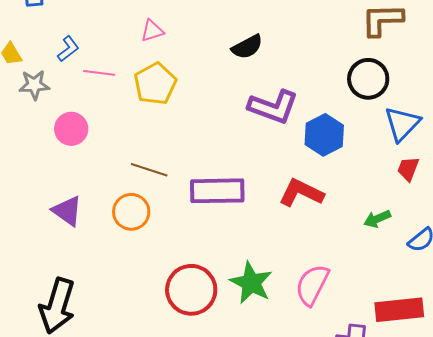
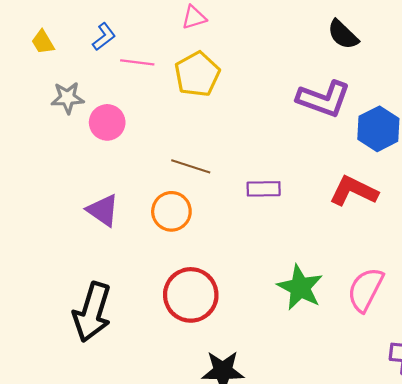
black semicircle: (247, 47) -> (343, 35), moved, turned 72
gray star: (34, 85) -> (68, 98), moved
purple rectangle: (217, 191) -> (264, 189), size x0.6
red circle: (191, 290) -> (191, 295), moved

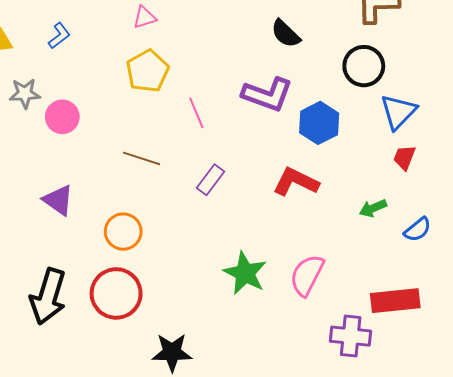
pink line: (137, 62) -> (196, 113), moved, turned 60
purple rectangle: (264, 189) -> (211, 180), turned -52
orange circle: (171, 211) -> (123, 232), moved
red circle: (191, 295) -> (116, 293), moved

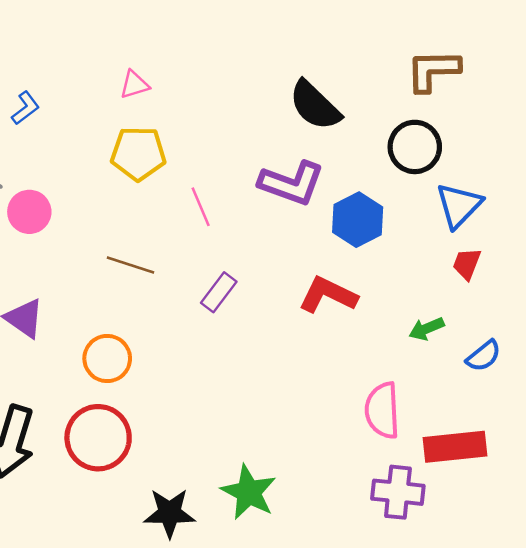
black semicircle: (286, 34) -> (315, 105), size x1.4
yellow pentagon: (148, 71) -> (138, 153), turned 30
green star: (245, 273) -> (249, 492), moved
pink semicircle: (307, 275) -> (382, 410), moved, turned -30

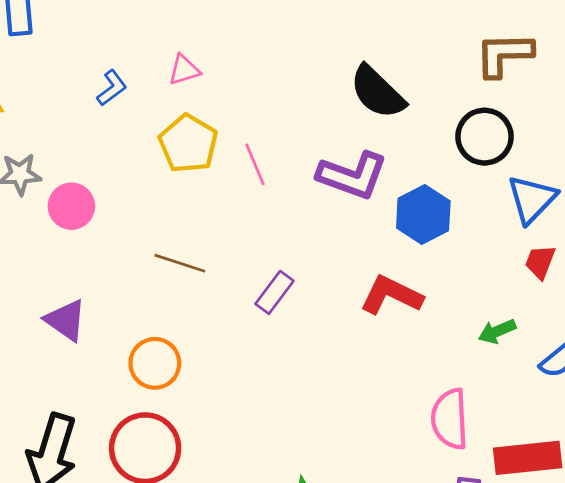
blue L-shape: (25, 108) -> (112, 88), moved
yellow pentagon: (138, 153) -> (188, 144), turned 30
pink line: (201, 207) -> (255, 164), moved

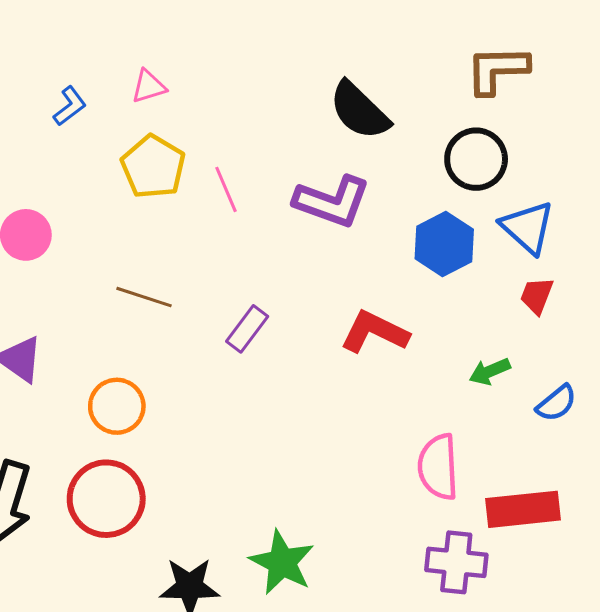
blue triangle: (532, 199) -> (528, 227), turned -32
blue hexagon: (423, 215) -> (444, 244), moved

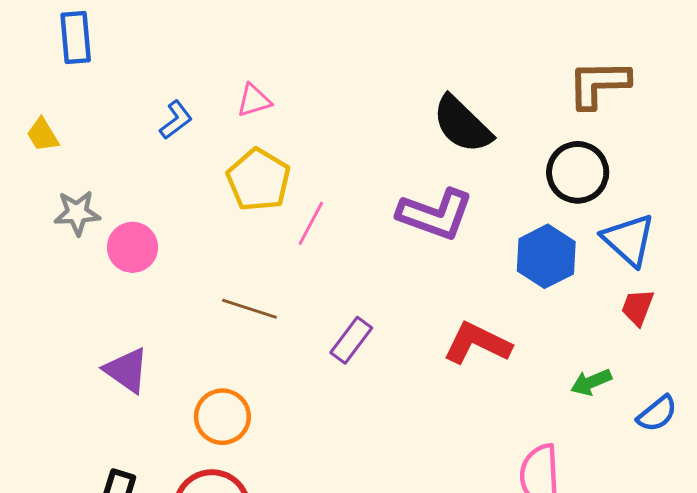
pink line: (226, 189) -> (311, 223), moved, turned 51

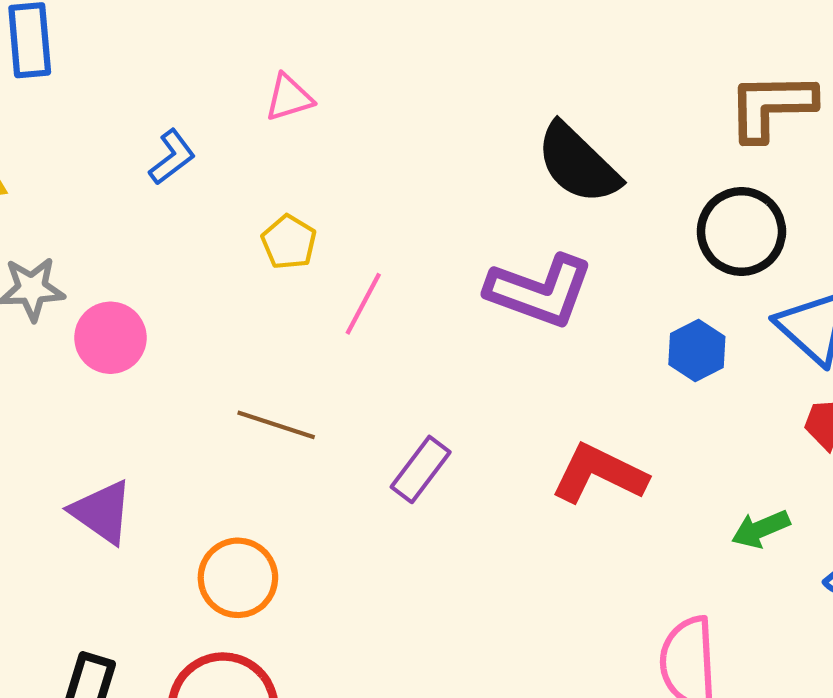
pink triangle: (254, 100) -> (289, 98), moved
yellow pentagon: (258, 180) -> (289, 242), size x0.6
blue hexagon: (546, 256) -> (697, 350), size x0.7

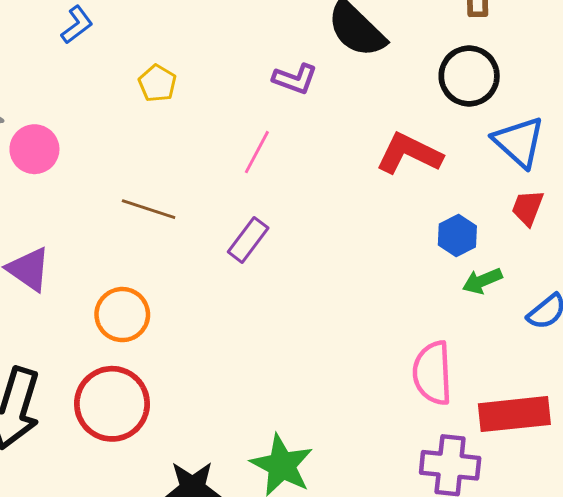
purple L-shape: (540, 291) -> (295, 79), moved, size x0.6
pink line: (363, 304) -> (257, 152), moved
blue hexagon: (697, 350) -> (457, 236), moved
red L-shape: (599, 474) -> (409, 154), moved

